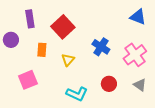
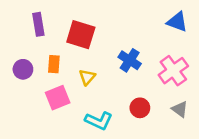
red square: (63, 27) -> (81, 35), turned -30
purple circle: (11, 40) -> (23, 69), moved
pink square: (28, 80) -> (58, 98), moved

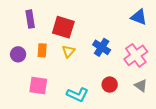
yellow triangle: (87, 77) -> (68, 51), moved
pink square: (58, 98) -> (38, 86), moved, turned 30

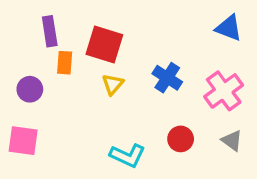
orange rectangle: (42, 50) -> (65, 63), moved
pink square: (38, 86) -> (23, 141), moved

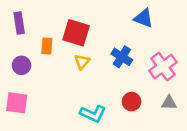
blue triangle: (229, 28) -> (144, 18), moved
purple rectangle: (50, 31) -> (19, 23), moved
gray triangle: (232, 141) -> (169, 103), turned -35

